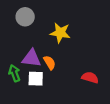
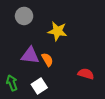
green arrow: (14, 73) -> (12, 83), moved
white square: (36, 79) -> (39, 86), moved, turned -35

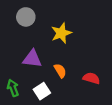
yellow star: (57, 31) -> (61, 33), turned -30
orange semicircle: (47, 60) -> (60, 71), moved

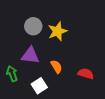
gray circle: (26, 17) -> (33, 26), moved
green arrow: (13, 88) -> (12, 74), moved

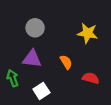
yellow star: (57, 31) -> (88, 33), moved, turned 30
orange semicircle: (56, 67) -> (66, 62), moved

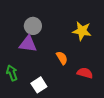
purple triangle: (32, 59) -> (28, 44), moved

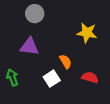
gray circle: (33, 26) -> (35, 14), moved
white square: (39, 85) -> (52, 79), moved

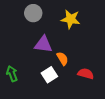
yellow star: (87, 33) -> (71, 19), moved
purple triangle: (29, 47) -> (43, 44), moved

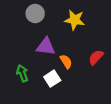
green arrow: (12, 74) -> (22, 73), moved
red semicircle: (86, 74) -> (96, 57), moved, turned -63

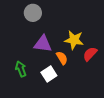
yellow star: (75, 20) -> (74, 40), moved

